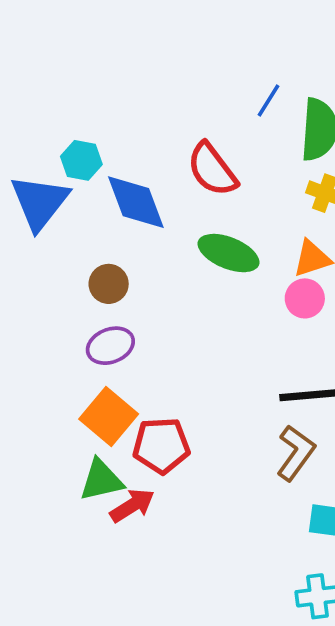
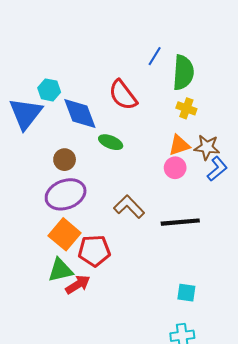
green ellipse: (228, 253) -> (111, 142), moved, size x0.7
purple ellipse: (110, 346) -> (66, 194), size x1.5
brown L-shape: (296, 453) -> (129, 207), moved, turned -80

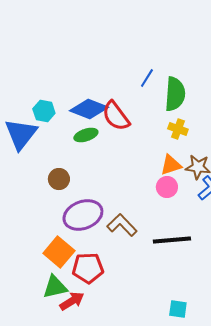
blue diamond: (80, 113) -> (89, 109), moved, turned -48
green ellipse: (111, 142) -> (86, 135), moved, turned -40
purple ellipse: (66, 194) -> (83, 215), moved

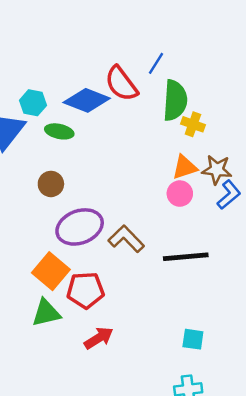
green semicircle: (175, 94) -> (175, 100), moved
red semicircle: (116, 116) -> (121, 84), moved
green ellipse: (86, 135) -> (59, 131), moved, turned 30
red arrow: (72, 301) -> (99, 338), moved

